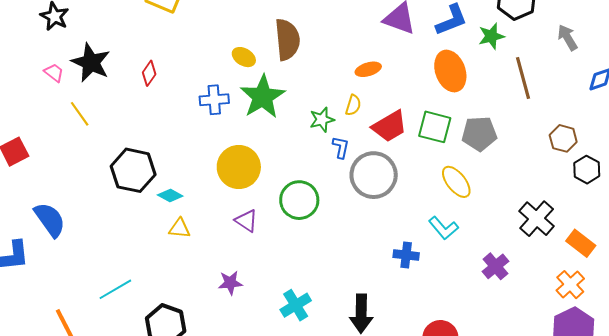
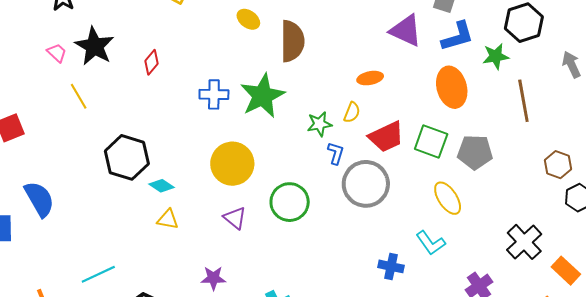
yellow ellipse: (244, 57) -> (248, 19), moved

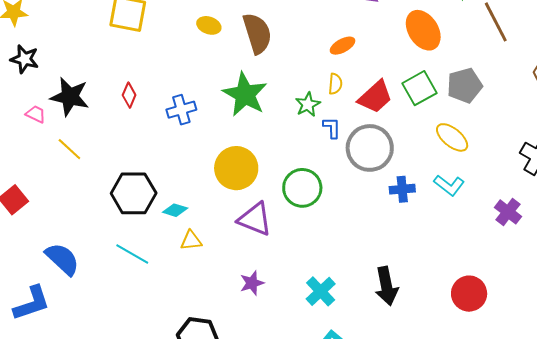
blue cross: (214, 94) -> (181, 110), moved
green square: (431, 141) -> (420, 88), turned -32
purple triangle: (235, 218) -> (255, 219), size x1.5
blue cross: (391, 266) -> (402, 189), moved
cyan line: (98, 274) -> (132, 254), moved, turned 72

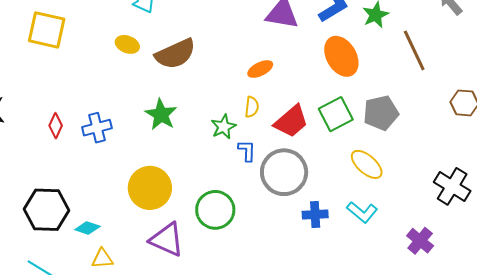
brown semicircle: (257, 33) -> (175, 54), turned 81
green star: (245, 94) -> (161, 115), size x0.7
red diamond: (129, 95) -> (56, 126), moved

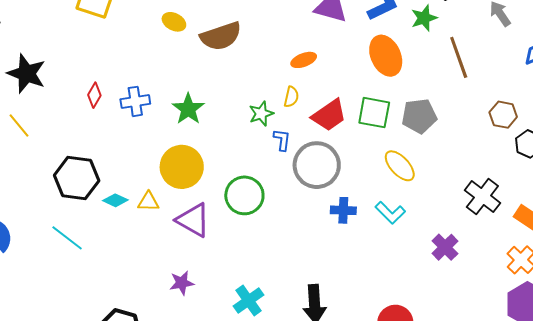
green square: (336, 114) -> (374, 113), turned 32
green star: (161, 115) -> (188, 109), moved
yellow triangle: (102, 259) -> (148, 202), moved

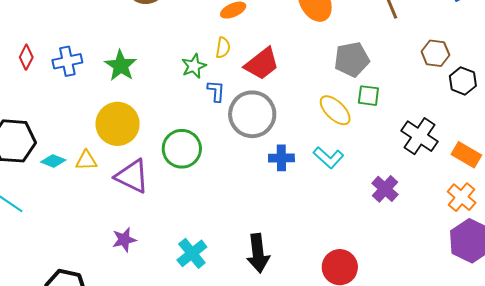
green square: (374, 113) -> (368, 96), moved, size x0.7

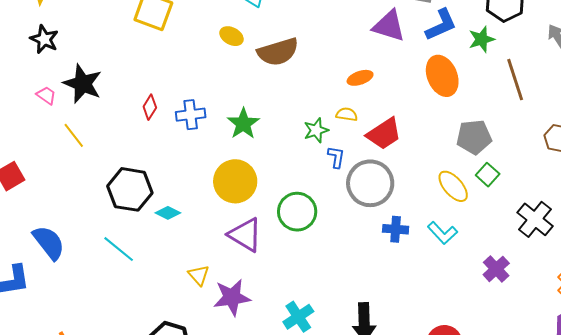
yellow semicircle: (223, 48) -> (347, 114), turned -95
green square: (368, 96) -> (488, 175), turned 30
yellow triangle: (86, 160) -> (199, 275), moved, turned 45
purple star: (124, 240) -> (232, 297), size x1.5

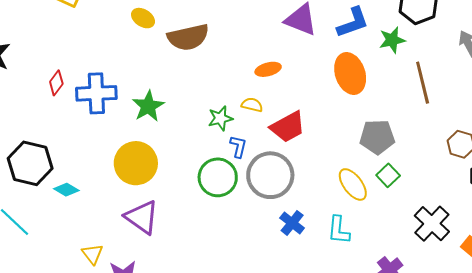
blue cross: (191, 115) -> (96, 93), size x1.4
green circle: (297, 212) -> (218, 177), moved
blue cross: (396, 229) -> (292, 223), turned 30
cyan L-shape: (442, 233) -> (339, 230), turned 44

